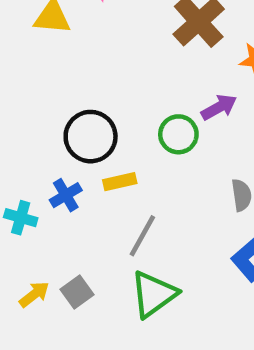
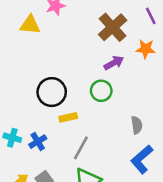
purple arrow: (219, 107) -> (114, 63), moved
blue cross: (66, 195) -> (38, 142), moved

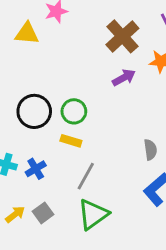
green circle: (101, 91) -> (74, 111), moved
black circle: (52, 92) -> (34, 111), moved
yellow rectangle: (68, 117) -> (71, 141), turned 30

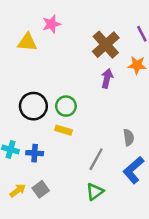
purple arrow: (124, 78) -> (107, 78), turned -48
blue cross: (36, 169) -> (35, 153), turned 35
gray line: (86, 176) -> (96, 159), moved
green triangle: (93, 214) -> (95, 192), moved, size x0.7

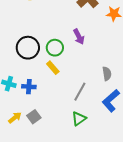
purple arrow: (107, 78) -> (79, 37), moved, turned 140
yellow rectangle: (64, 130) -> (53, 68), turned 32

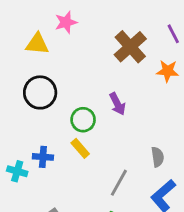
black circle: (28, 48) -> (40, 92), moved
blue cross: (29, 87) -> (43, 157), moved

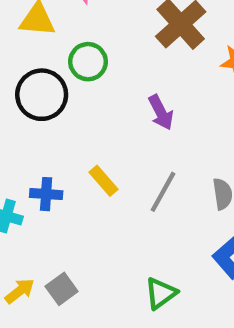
green circle: (83, 120) -> (88, 62), moved
gray line: (119, 183) -> (163, 192), moved

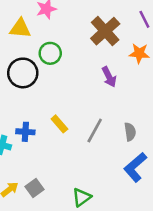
purple arrow: (161, 112) -> (109, 77), moved
green triangle: (161, 293) -> (82, 197), moved

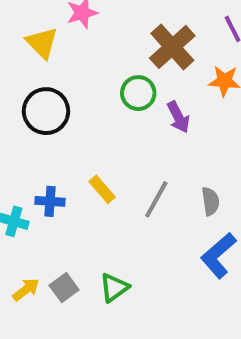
yellow triangle: (20, 28) -> (42, 43), turned 40
green circle: (50, 53) -> (138, 93), moved
green triangle: (82, 197) -> (114, 288), moved

